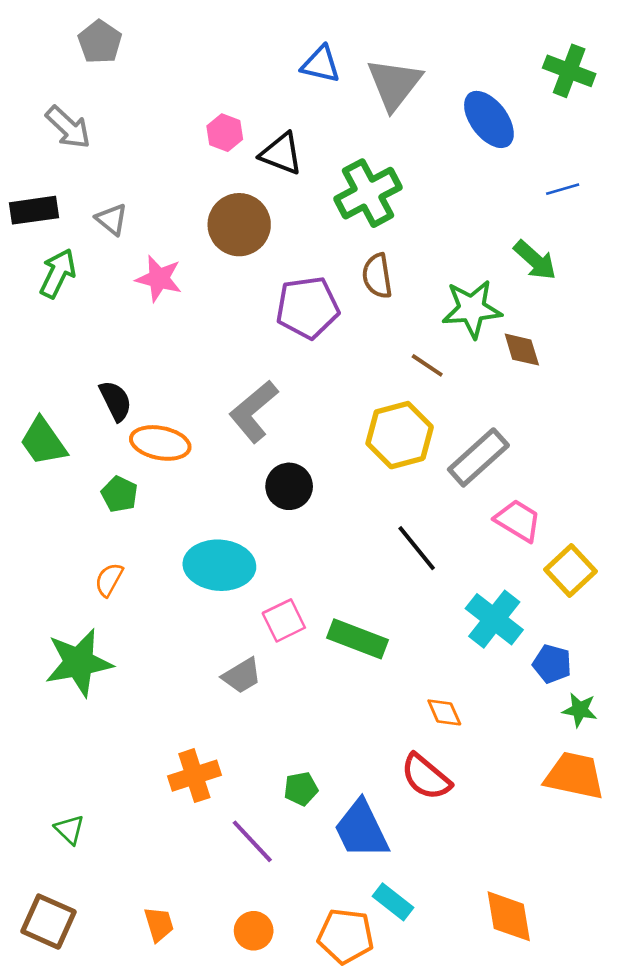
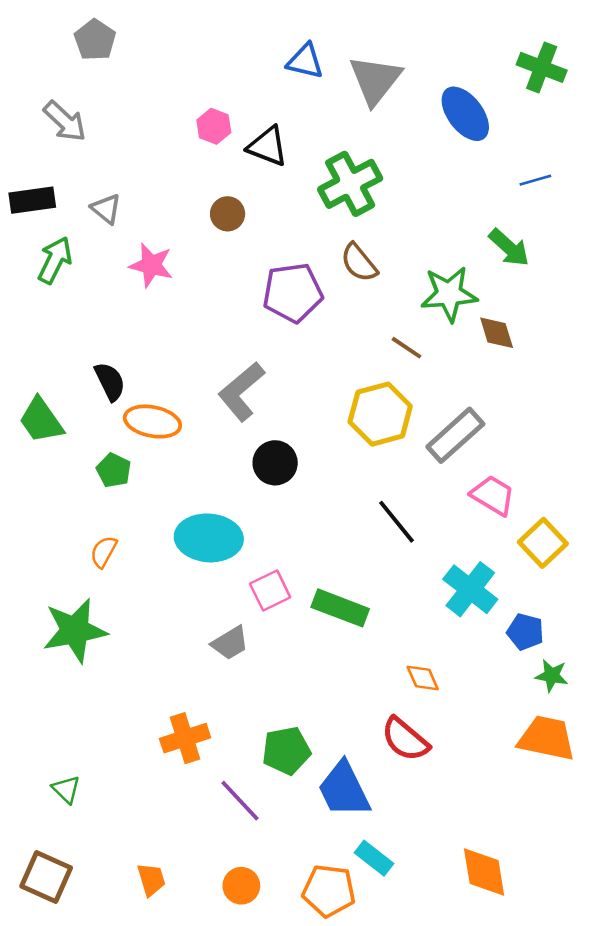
brown circle: (239, 225) -> (228, 214), size x0.6
brown semicircle: (377, 276) -> (359, 263), turned -30
green pentagon: (301, 789) -> (286, 751), size x1.5

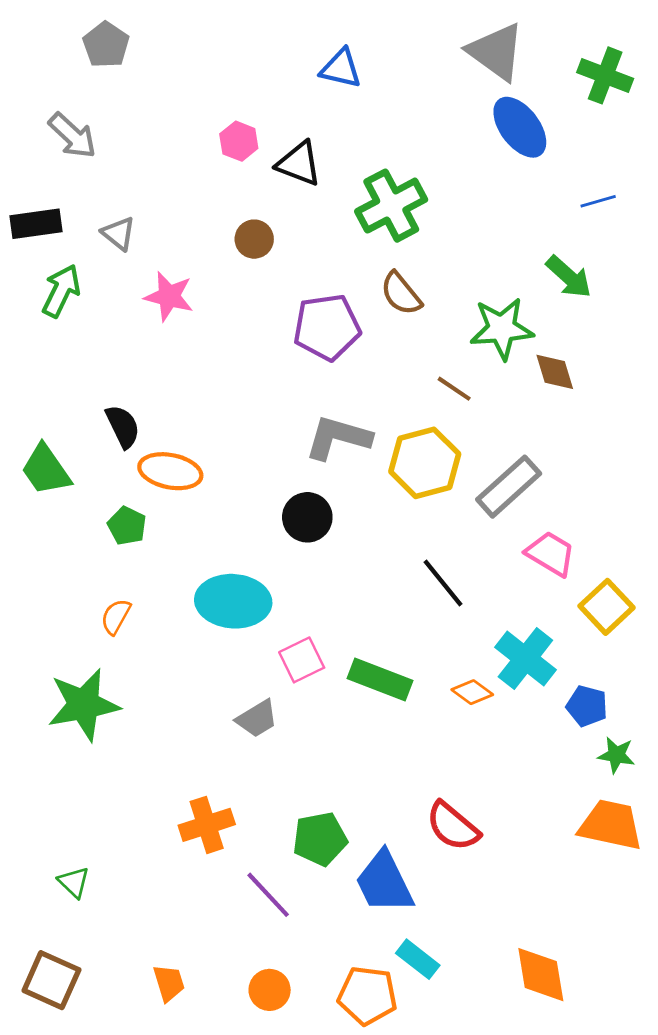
gray triangle: (375, 80) -> (496, 52), moved, turned -32
gray L-shape: (241, 392) -> (338, 438), moved, turned 56
orange diamond: (423, 678) -> (472, 692), moved, turned -30

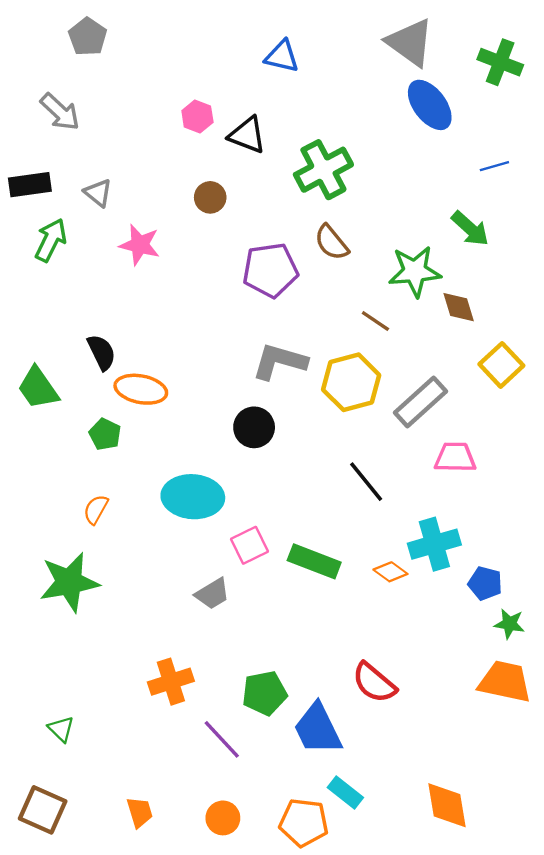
pink trapezoid: (551, 554) -> (455, 457), turned -30
yellow square: (607, 607) -> (501, 365), moved
cyan cross: (525, 659) -> (434, 544), turned 36

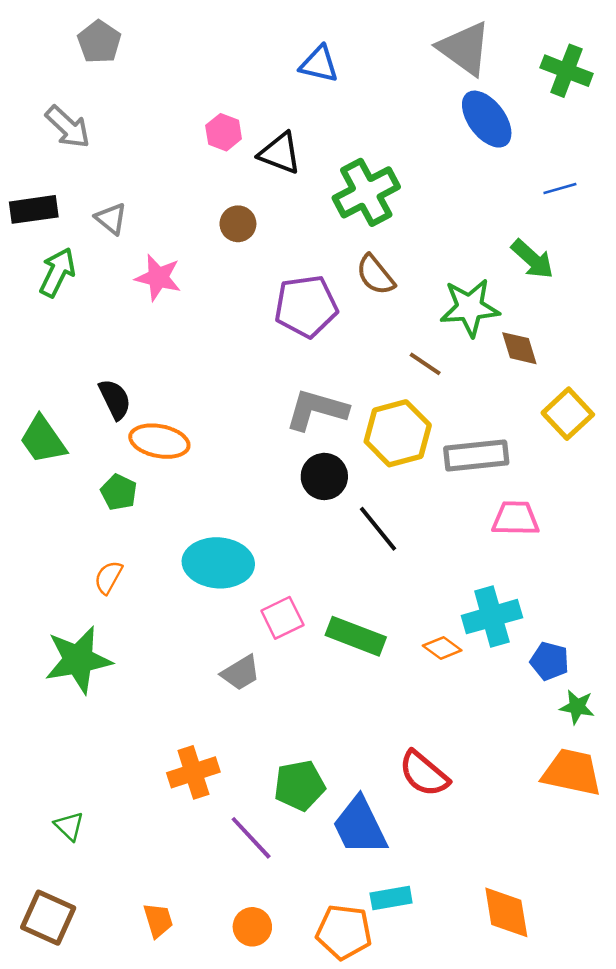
gray rectangle: (420, 402) -> (476, 456), turned 36
black circle: (254, 427) -> (324, 476), moved
black line: (366, 482) -> (378, 529), moved
cyan rectangle: (345, 793) -> (391, 898), turned -48

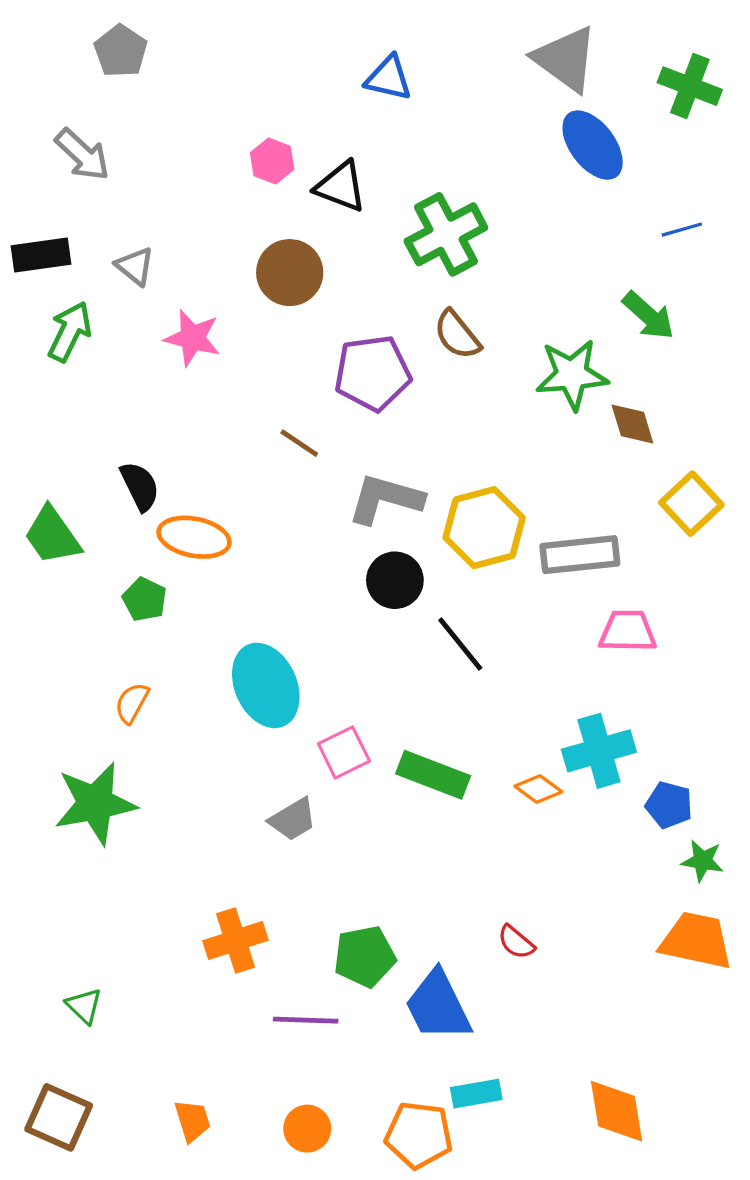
brown circle: (238, 224) -> (290, 273), size x1.5
brown line: (425, 364) -> (299, 443), moved
cyan ellipse: (218, 563) -> (266, 685), turned 62
red semicircle: (424, 774) -> (516, 942), size x0.6
purple line: (251, 838) -> (306, 1020), turned -45

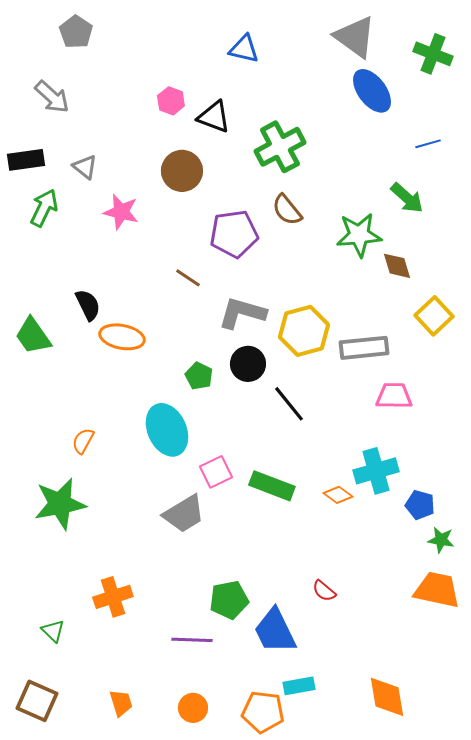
green pentagon: (145, 599) -> (199, 376), moved
gray trapezoid: (293, 819) -> (184, 514), size x1.4
orange cross: (236, 940) -> (113, 597), moved

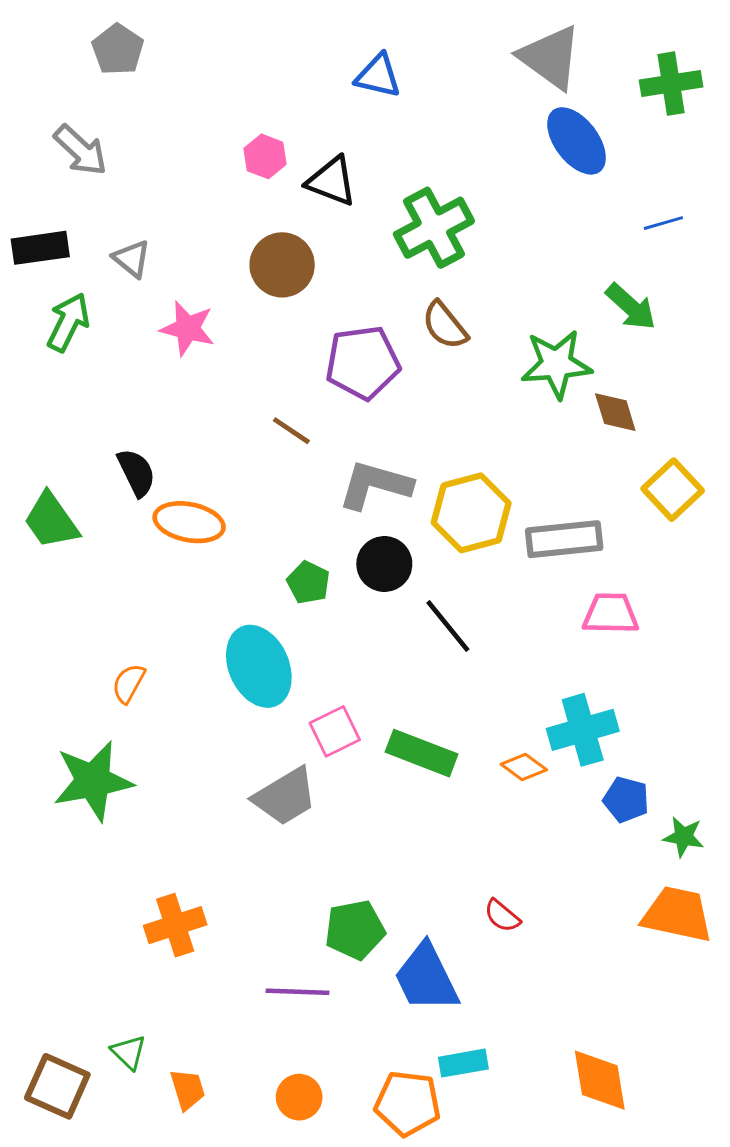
green cross: (433, 54) -> (671, 84), turned -30
blue pentagon: (420, 505) -> (626, 800), moved
green triangle: (53, 631) -> (129, 1052), moved

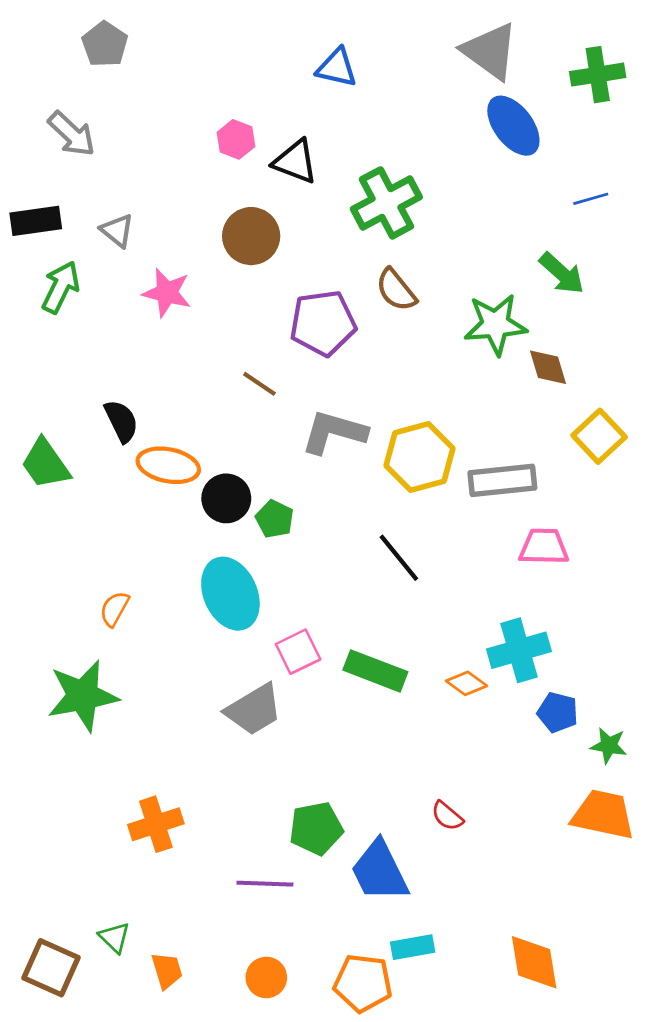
black circle: (384, 564) -> (226, 498), moved

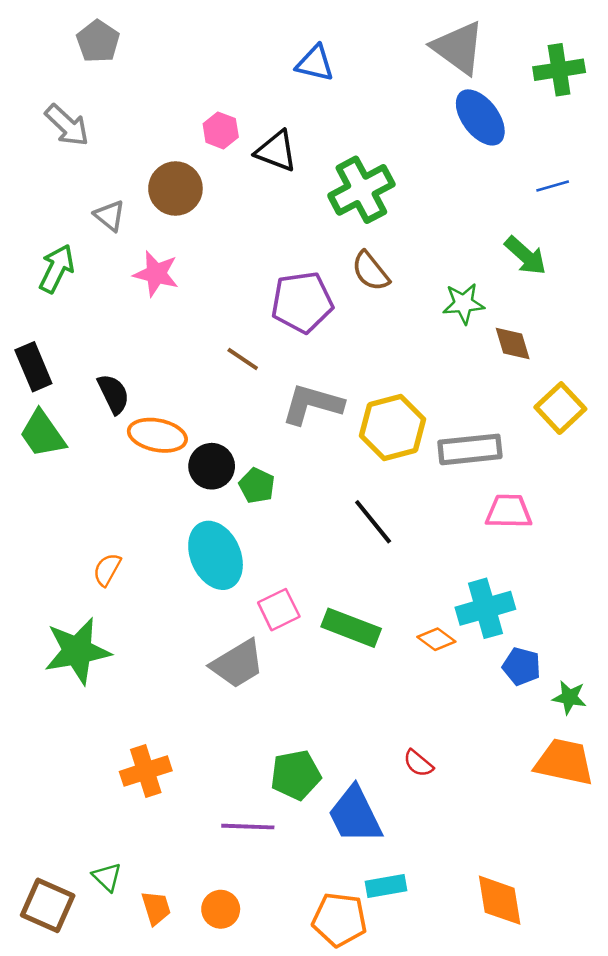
black rectangle: (36, 221) -> (33, 367), moved, turned 75
brown circle: (251, 236) -> (175, 189), moved
green star: (495, 324) -> (463, 303), size x0.7
orange circle: (266, 977) -> (221, 909), moved

